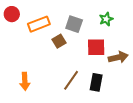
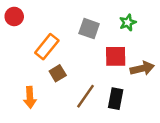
orange rectangle: (39, 24) -> (47, 47), moved, turned -30
brown square: (59, 41) -> (58, 73), moved

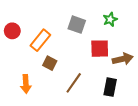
red circle: (14, 16) -> (12, 31), moved
brown square: (58, 73) -> (50, 63), turned -32
black rectangle: (116, 99) -> (110, 87), moved

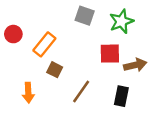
green star: (110, 19) -> (121, 21), size x1.5
gray square: (77, 25) -> (85, 16), moved

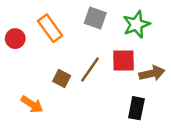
orange rectangle: (44, 44) -> (50, 28), moved, turned -75
brown line: (81, 92) -> (90, 70), moved
orange arrow: (28, 93) -> (32, 104), turned -54

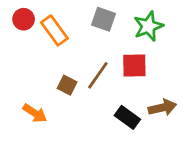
red circle: (15, 39) -> (24, 19), moved
brown arrow: (152, 73) -> (162, 108), moved
black rectangle: (136, 108) -> (127, 117), moved, turned -65

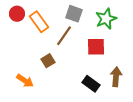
brown line: (98, 75) -> (64, 36), moved
brown square: (67, 85) -> (48, 61), turned 32
brown arrow: (162, 108) -> (116, 77), turned -72

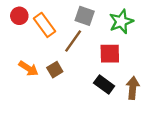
orange arrow: (25, 81) -> (28, 68), moved
black rectangle: (91, 84) -> (104, 85), moved

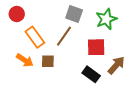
orange rectangle: (45, 25) -> (35, 37), moved
brown square: (55, 70) -> (48, 61), turned 32
brown arrow: (133, 88) -> (116, 65), moved, turned 36

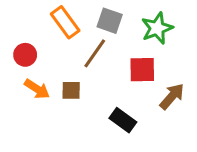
red circle: (17, 14) -> (25, 55), moved
orange rectangle: (35, 37) -> (65, 22), moved
black rectangle: (91, 74) -> (123, 120), moved

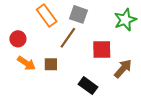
green star: (157, 28) -> (125, 20), moved

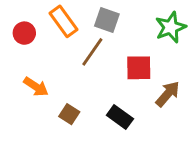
red circle: (18, 39) -> (24, 33), moved
brown square: (51, 64) -> (69, 114), moved, turned 32

